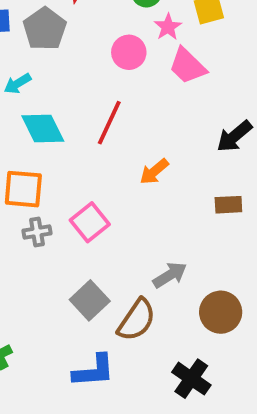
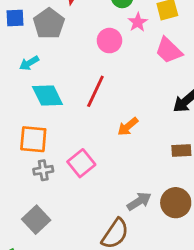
pink trapezoid: (187, 66) -> (169, 50), moved
gray square: (90, 300) -> (36, 220), moved
brown circle: (221, 312) -> (176, 203), moved

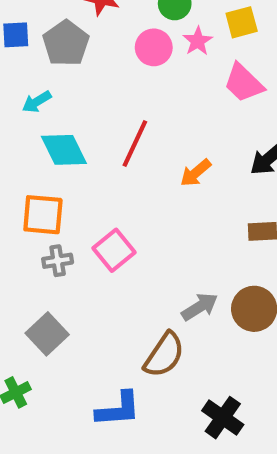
pink circle: (109, 41) -> (154, 47), moved
orange arrow: (128, 127) -> (196, 173), moved

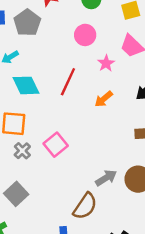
pink star: (198, 41) -> (106, 63), moved
pink circle: (154, 47) -> (85, 35), moved
gray cross: (58, 261) -> (22, 151), turned -35

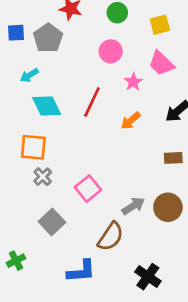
pink square: (56, 145) -> (88, 189), moved
gray square: (16, 194) -> (52, 222), moved

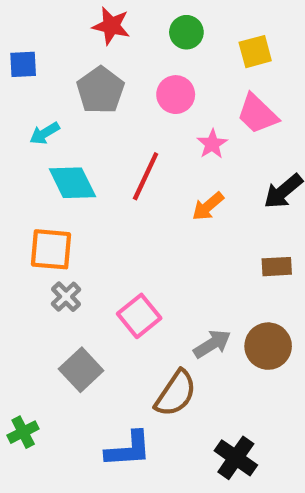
gray pentagon: (48, 38) -> (100, 90), moved

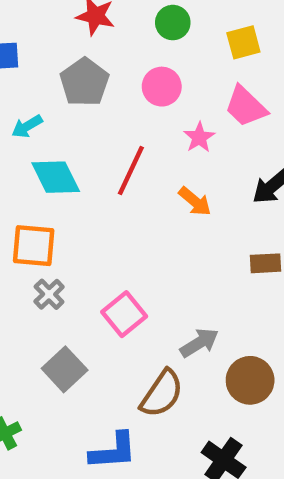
orange arrow: (208, 206) -> (195, 201), turned -100
brown circle: (268, 346) -> (250, 380), moved

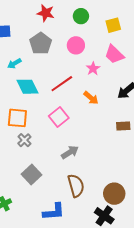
red line: (131, 171) -> (62, 84), turned 30
pink square: (124, 314) -> (59, 117), moved
gray arrow: (199, 343) -> (70, 152), moved
brown circle: (250, 380) -> (114, 194), moved
brown semicircle: (162, 394) -> (76, 186), turned -50

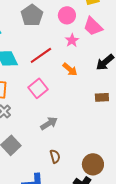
gray pentagon: (41, 43) -> (32, 15), moved
pink circle: (76, 45) -> (67, 15), moved
brown semicircle: (76, 186) -> (55, 156), size x0.6

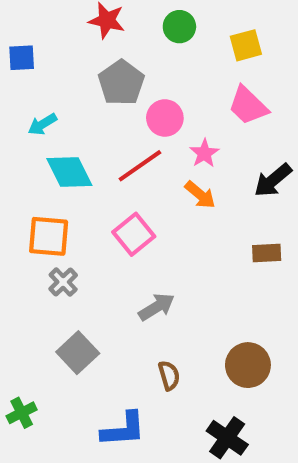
pink circle: (67, 15) -> (165, 118), moved
pink star: (72, 40) -> (204, 153), moved
brown circle: (93, 164) -> (248, 365), moved

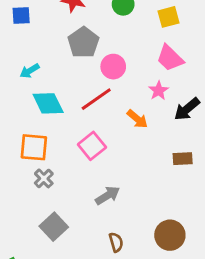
blue square: (22, 58) -> (21, 16), moved
pink star: (204, 153) -> (159, 91), moved

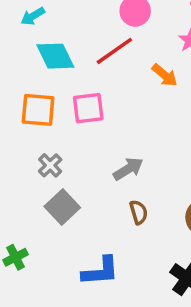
pink square: (92, 146) -> (88, 108), moved, turned 32
gray cross: (44, 178) -> (50, 165), moved
brown semicircle: (116, 242) -> (139, 212), moved

